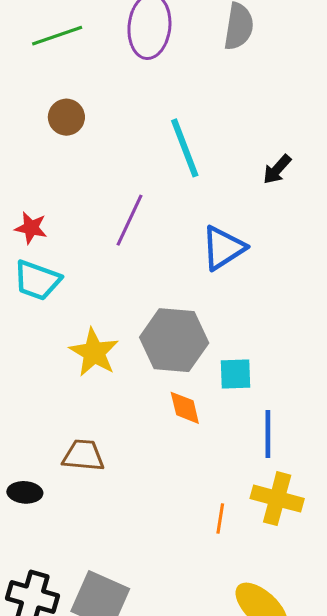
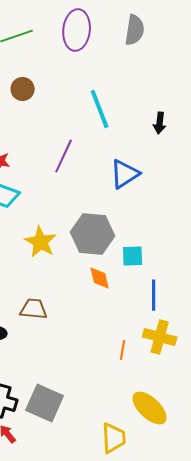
black arrow: (277, 169) -> (160, 123), turned -35

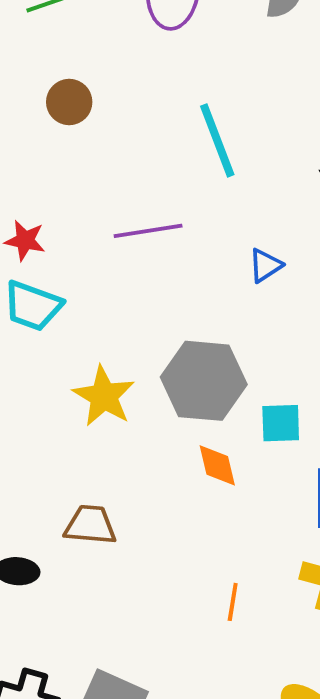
purple line: (64, 156) -> (148, 231), turned 56
blue triangle: (125, 174) -> (265, 265), size x0.6
orange line: (123, 350) -> (233, 602), moved

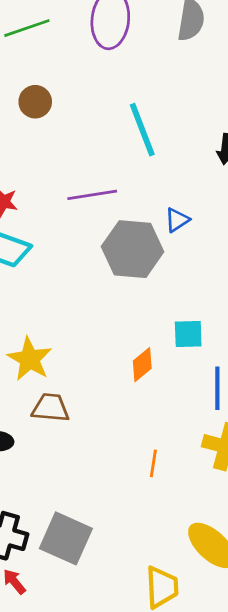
gray hexagon: (204, 381) -> (133, 249), moved
yellow star: (104, 396) -> (30, 359), moved
orange diamond: (217, 465) -> (142, 365), turned 64

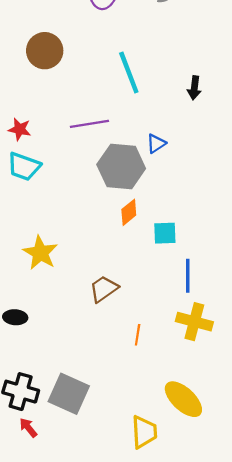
brown circle: (35, 102) -> (45, 51), size x1.4
orange diamond: (142, 365) -> (129, 212), moved
brown trapezoid: (50, 408) -> (104, 289), moved, turned -40

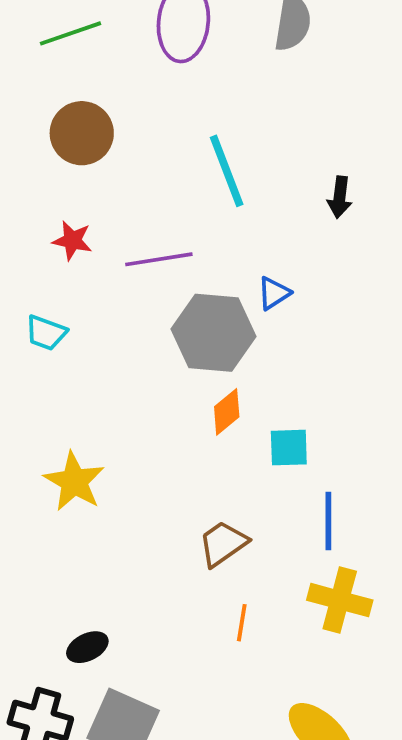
red star: (20, 129) -> (72, 240), moved
cyan trapezoid: (24, 166) -> (46, 333), size x0.7
brown trapezoid: (104, 289) -> (223, 544), moved
black ellipse: (15, 317) -> (87, 647), moved, turned -30

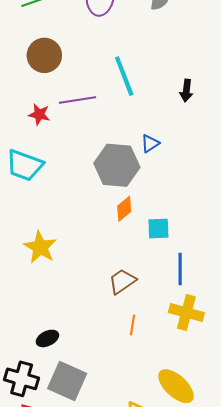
purple line: (159, 259) -> (78, 100), moved
cyan trapezoid: (46, 333) -> (25, 165), size x1.6

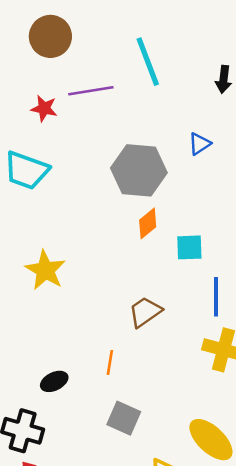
blue triangle: (150, 144) -> (200, 144), moved
orange line: (132, 325) -> (110, 362), moved
gray square: (67, 381) -> (124, 418), moved, size x0.7

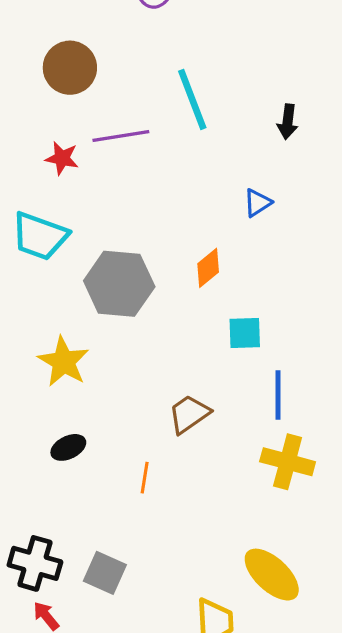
gray hexagon: (139, 170) -> (119, 284), moved
orange diamond: (148, 223) -> (208, 268), moved
black ellipse: (54, 381) -> (68, 447), moved
gray square: (124, 418) -> (105, 573), moved

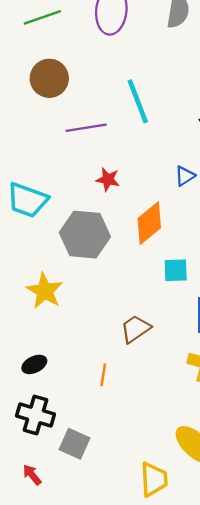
red star: (62, 158) -> (108, 179), moved
orange diamond: (208, 268) -> (149, 223), size x1.5
black ellipse: (68, 447) -> (34, 364), moved
black cross: (35, 563) -> (35, 415), moved

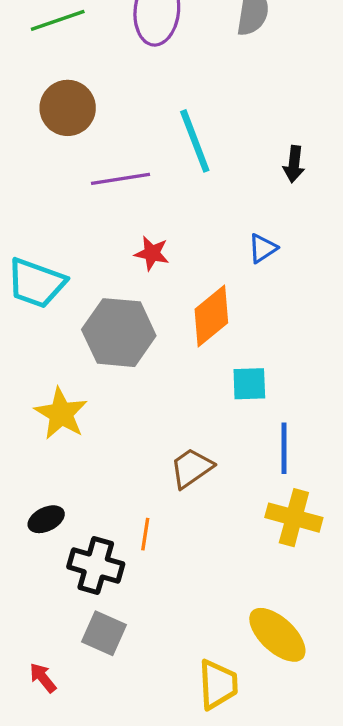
black cross: (35, 415) -> (96, 565), moved

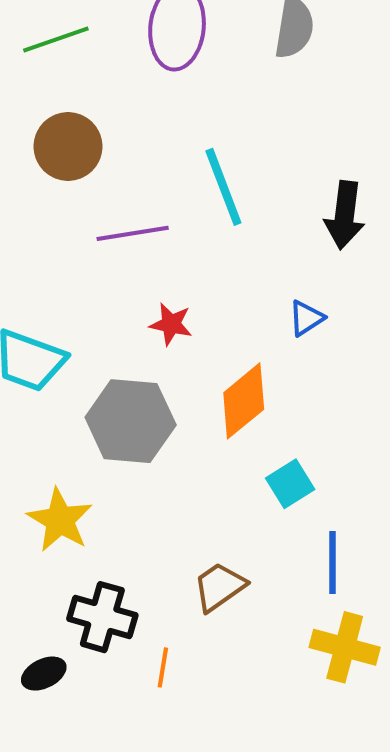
black arrow: (294, 164) -> (345, 215), size x1.5
cyan square: (249, 384) -> (290, 484), turned -30
black ellipse: (46, 519) -> (44, 674), moved
black cross: (96, 565) -> (102, 617), moved

